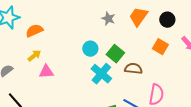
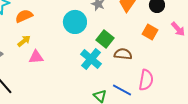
cyan circle: (90, 49) -> (75, 22), moved, size x1.5

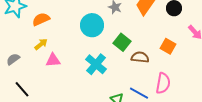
orange square: (150, 32) -> (168, 46), moved
cyan cross: (91, 59) -> (96, 64), moved

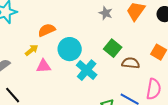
orange semicircle: (41, 19) -> (47, 30), moved
cyan circle: (92, 25) -> (70, 49), moved

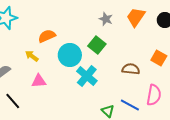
green square: (113, 48) -> (97, 45), moved
yellow arrow: (32, 50) -> (32, 56), turned -104
pink triangle: (44, 66) -> (39, 81), moved

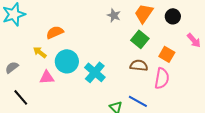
green square: (97, 45) -> (140, 39), moved
cyan circle: (70, 55) -> (67, 61), moved
pink semicircle: (154, 95) -> (162, 78), moved

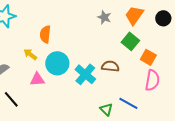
orange semicircle: (55, 32) -> (45, 34), turned -60
orange square: (167, 54) -> (148, 57), moved
brown semicircle: (139, 65) -> (110, 66), moved

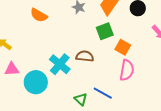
orange semicircle: (45, 34) -> (39, 15), moved, turned -66
green square: (130, 41) -> (105, 31), turned 30
cyan circle: (57, 63) -> (36, 82), moved

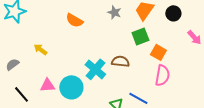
pink triangle: (12, 69) -> (47, 85), moved

